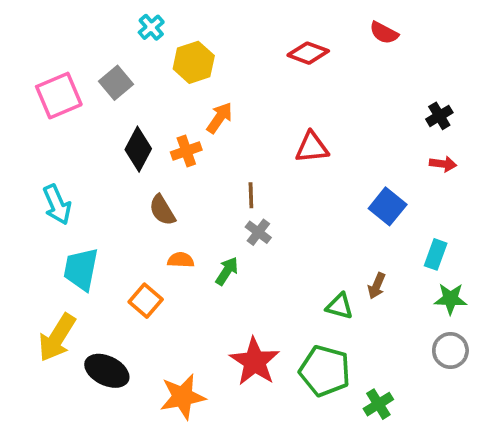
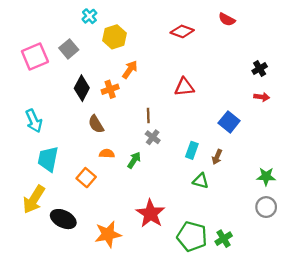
cyan rectangle: (436, 254) -> (192, 150), moved
brown arrow: (377, 286) -> (217, 157), moved
green pentagon: (325, 371) -> (192, 236), moved

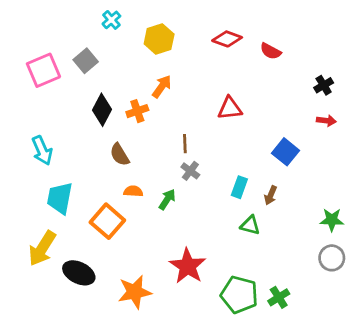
red semicircle: (227, 19) -> (271, 51), moved
yellow hexagon: (115, 37) -> (159, 39), moved
orange square: (86, 178) -> (107, 221), size x1.4

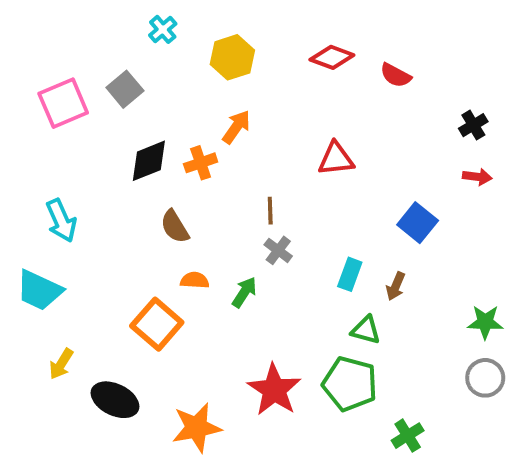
black diamond: (102, 110) -> (149, 161), turned 40
cyan trapezoid: (60, 198) -> (39, 290), moved, turned -76
yellow arrow: (42, 248) -> (61, 364), size x0.6
green pentagon: (239, 295) -> (350, 384), moved

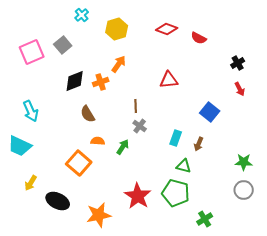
red arrow: (477, 177) -> (240, 89), turned 56

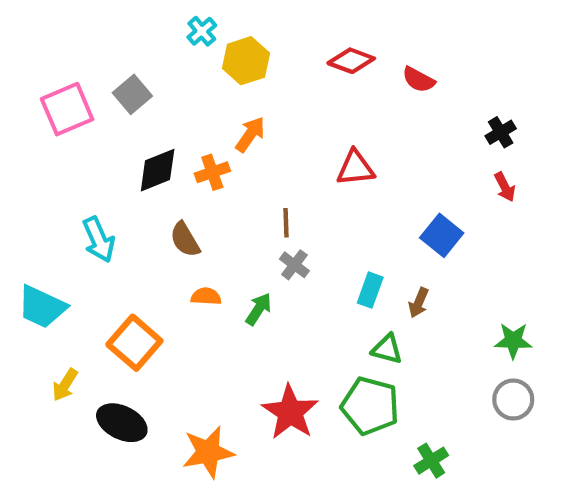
cyan cross: (82, 15) -> (202, 31), moved
cyan arrow: (31, 111) -> (99, 240), moved
orange square: (79, 163) -> (134, 343), moved

